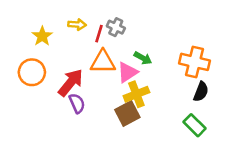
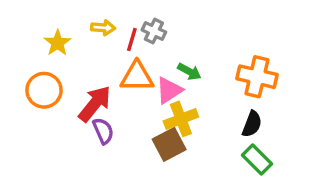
black semicircle: (201, 92) -> (252, 124), moved

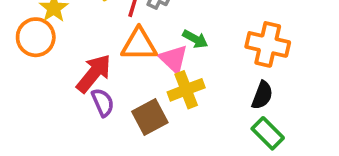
orange circle: (44, 90) -> (36, 37), moved
pink triangle: (169, 90) -> (173, 59), turned -44
brown square: (169, 144) -> (150, 117), moved

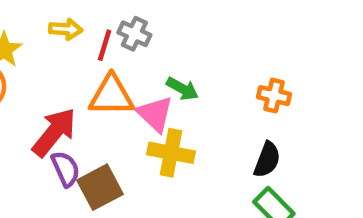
orange cross: (268, 44) -> (274, 96), size x0.6
yellow cross: (186, 90) -> (171, 153), turned 32
brown square: (150, 117) -> (100, 187), moved

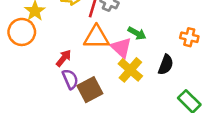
red arrow: (54, 132) -> (64, 58), size x0.6
yellow cross: (171, 153) -> (130, 70), turned 30
black semicircle: (267, 160) -> (166, 65), moved

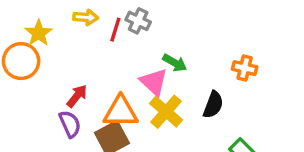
orange triangle: (96, 37) -> (121, 112), moved
purple semicircle: (70, 79) -> (70, 124), moved

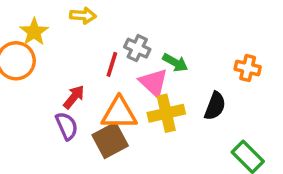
gray cross: (138, 21) -> (137, 48), moved
red line: (115, 30) -> (112, 64), moved
yellow cross: (166, 112) -> (166, 113), turned 36

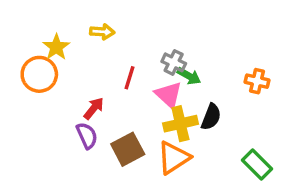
gray cross: (137, 48) -> (174, 62), moved
black semicircle: (215, 106) -> (211, 117), moved
orange triangle: (119, 113) -> (174, 158), moved, turned -33

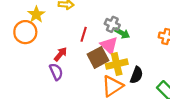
black semicircle: (211, 117) -> (137, 75), moved
brown square: (128, 149) -> (98, 57), moved

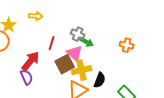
red arrow: (61, 54) -> (31, 61), size x1.5

